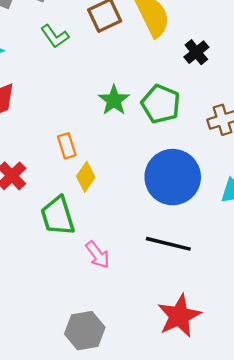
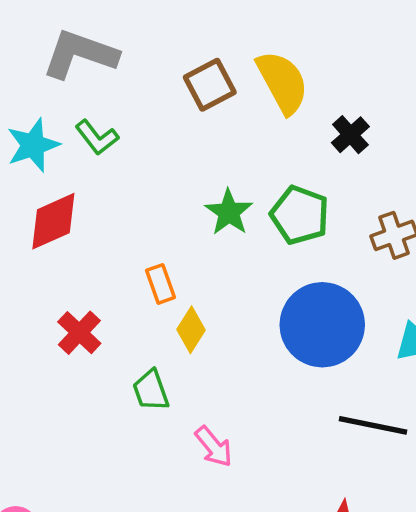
green L-shape: (55, 36) -> (97, 137), moved
green trapezoid: (58, 216) -> (151, 390), size x0.7
black line: (168, 244) -> (373, 425), moved

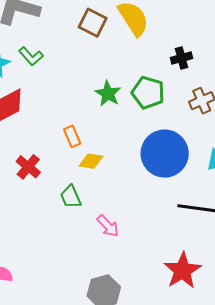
brown square: (210, 85) -> (93, 23), turned -32
black cross: (350, 135) -> (182, 58), moved, turned 30
yellow diamond: (191, 330) -> (91, 161), turned 70

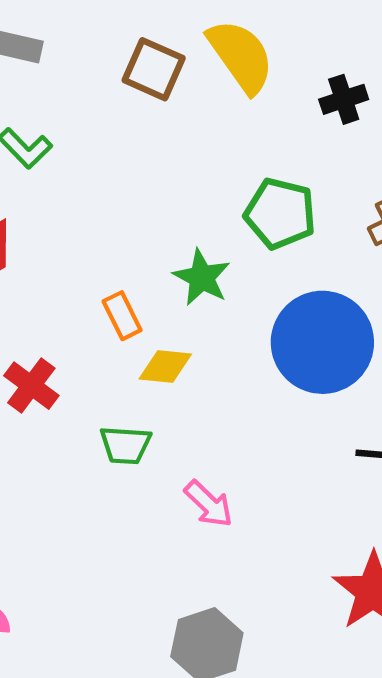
black cross: (182, 58) -> (344, 99), moved
green star: (108, 94) -> (202, 277), moved
green trapezoid: (71, 197) -> (125, 445), turned -60

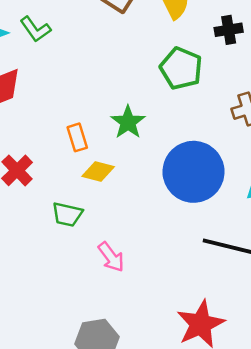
green pentagon: (280, 213) -> (181, 68), moved

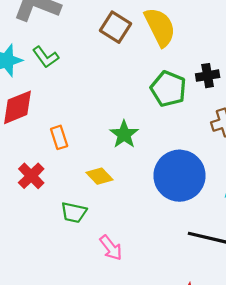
black cross: (229, 30) -> (208, 76), moved
orange rectangle: (77, 137) -> (59, 137), moved
yellow diamond: (98, 172) -> (99, 176), turned 32

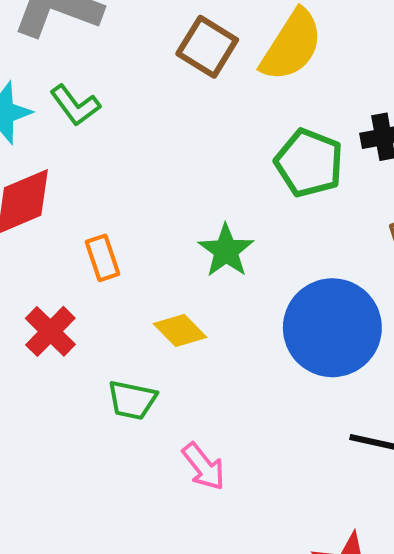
yellow semicircle: (160, 27) -> (292, 45), turned 60

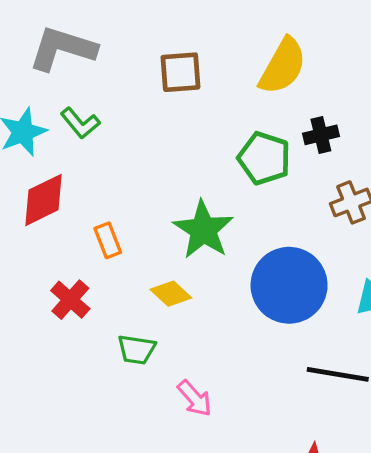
yellow semicircle: (292, 45) -> (283, 66), moved
brown square: (207, 47) -> (180, 72), turned -33
green star: (226, 251) -> (203, 230), size x1.4

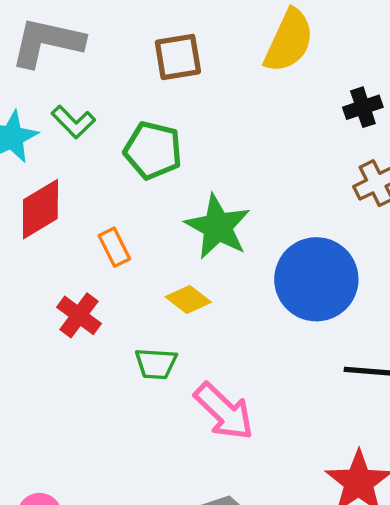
black cross: (321, 135) -> (363, 107), moved
green pentagon: (264, 158) -> (153, 150), moved
pink arrow: (195, 398) -> (224, 411), size x1.5

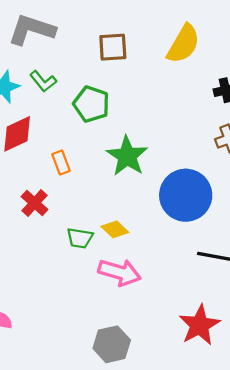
yellow diamond: (188, 299) -> (115, 229), moved
pink arrow: (224, 411) -> (119, 272), turned -33

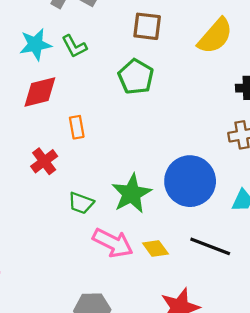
green pentagon: (91, 104) -> (136, 77), moved
green star: (127, 156) -> (132, 194), moved
yellow diamond: (115, 229) -> (155, 249), moved

